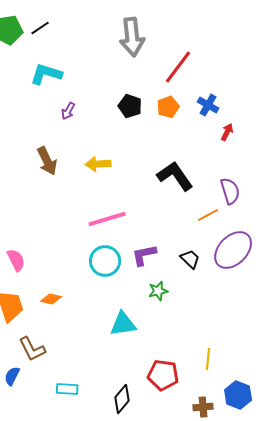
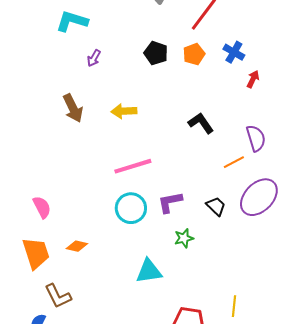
black L-shape: (175, 176) -> (201, 123), size x0.7

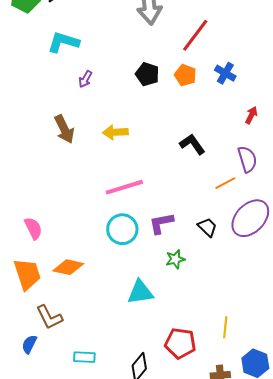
orange pentagon: (194, 54) -> (185, 75), turned -30
red arrow: (253, 79) -> (251, 115), moved
orange diamond: (77, 246) -> (68, 267), size x1.4

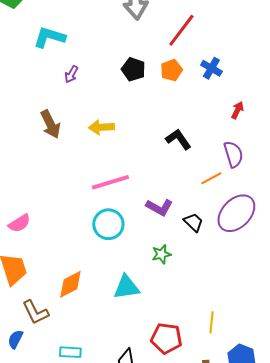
orange pentagon: (185, 75) -> (171, 70), turned 30
purple L-shape: (161, 223) -> (159, 207), moved, turned -140
pink semicircle: (33, 228) -> (19, 223), turned 85
orange diamond: (68, 267) -> (70, 284), moved, turned -40

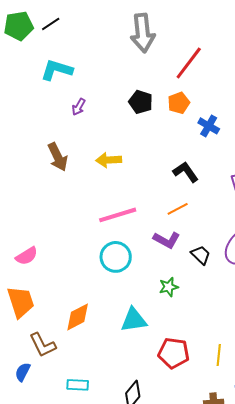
blue cross: (211, 68) -> (209, 126), moved
orange line: (211, 178) -> (178, 209), moved
red pentagon: (166, 338) -> (174, 353), moved

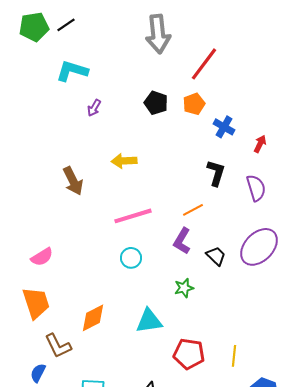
brown arrow: (58, 157) -> (73, 181), moved
black L-shape: (186, 172) -> (216, 173), moved, turned 52
purple L-shape: (167, 240) -> (182, 241), turned 92
cyan circle: (116, 257) -> (131, 258), size x0.7

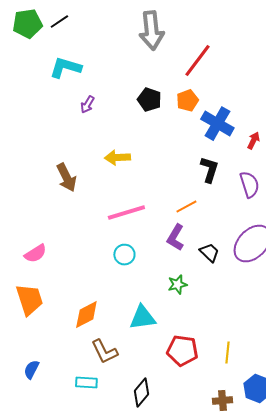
blue cross: (224, 127) -> (217, 124), size x1.5
brown L-shape: (58, 346) -> (104, 352), moved

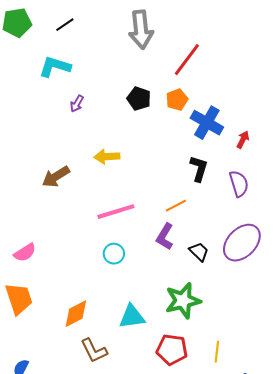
black line: (59, 22) -> (65, 25), moved
brown arrow: (66, 178) -> (56, 177), turned 84
green star: (177, 285) -> (183, 301), moved, size x1.8

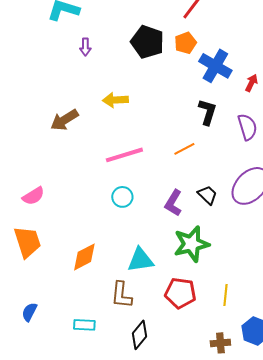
black pentagon: (139, 99) -> (147, 42), size x1.4
purple arrow: (77, 104) -> (85, 47), turned -30
purple L-shape: (165, 237) -> (173, 203), moved
brown L-shape: (94, 351) -> (121, 295), moved, turned 32

